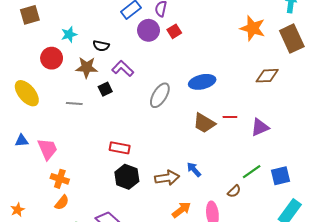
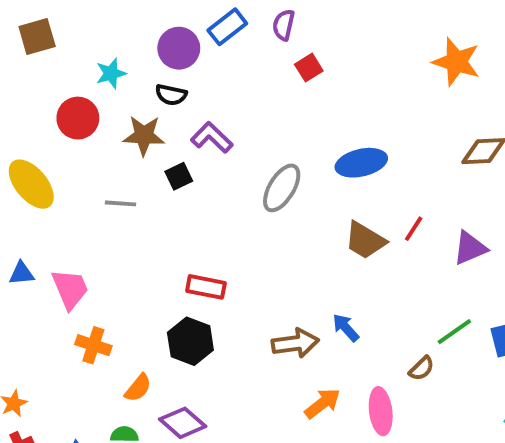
purple circle: (149, 30) -> (179, 48), moved
red line: (230, 117) -> (414, 229), turned -56
black hexagon: (127, 177) -> (190, 341), moved
orange semicircle: (62, 203) -> (138, 388), moved

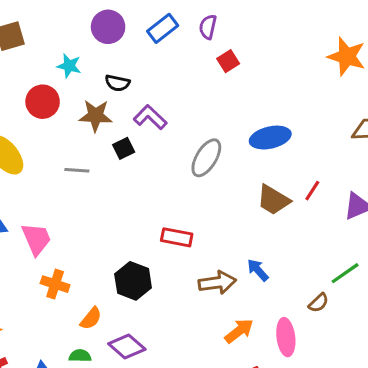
purple circle: (179, 48) -> (108, 27), moved
cyan star: (111, 73) -> (69, 66), turned 30
red rectangle: (206, 287) -> (177, 237), moved

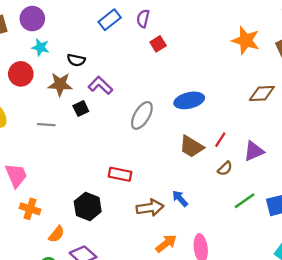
purple circle: (108, 27) -> (32, 19), moved
brown semicircle: (319, 303) -> (225, 168), moved

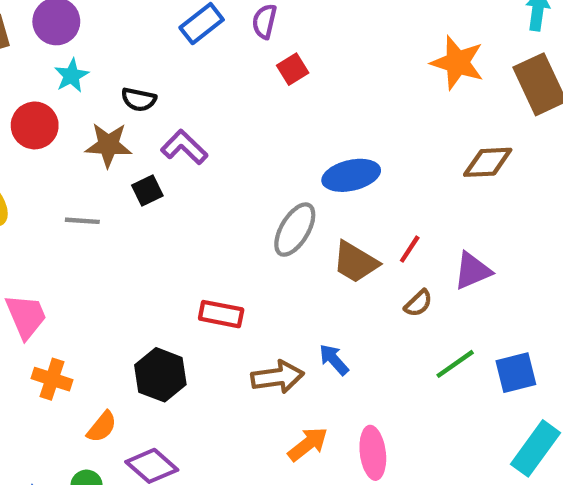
cyan star: (40, 47) -> (71, 76), turned 30
gray ellipse: (142, 115) -> (295, 230), moved

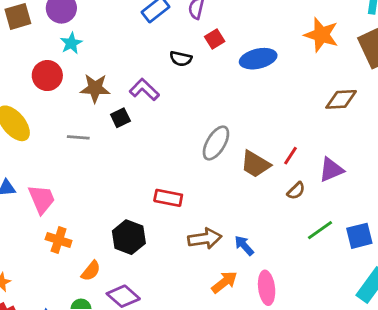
black semicircle: (139, 99) -> (181, 59), moved
blue ellipse: (351, 175) -> (258, 59), moved
blue arrow: (334, 360) -> (244, 246), moved

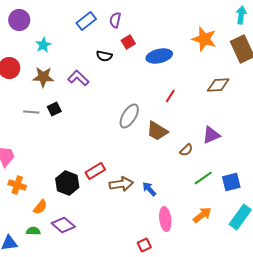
cyan star: (71, 43) -> (43, 45), moved
black square: (120, 118) -> (54, 109), moved
red line: (290, 156) -> (170, 96), moved
red rectangle: (168, 198) -> (95, 171), moved, turned -42
orange arrow: (224, 282) -> (202, 215), moved

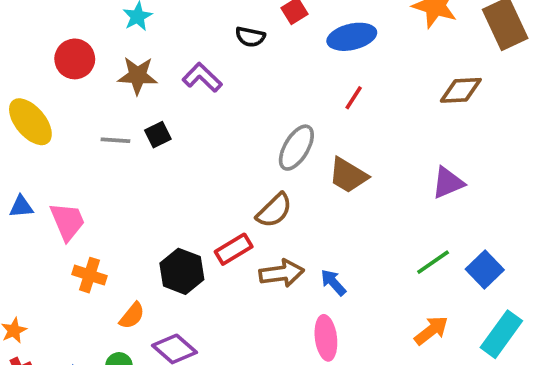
red line: (170, 96) -> (354, 98), moved
brown semicircle: (186, 150) -> (274, 210), moved, size x1.5
blue square: (231, 182) -> (485, 270), turned -30
pink ellipse: (165, 219) -> (326, 338), moved

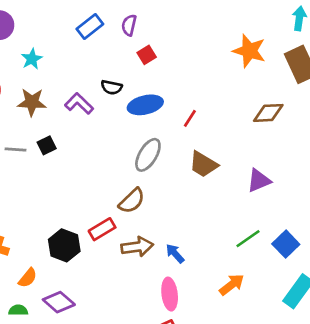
black semicircle: (250, 37) -> (111, 87), moved
blue ellipse: (352, 37) -> (145, 105), moved
brown trapezoid: (348, 175) -> (203, 164), moved
orange arrow: (431, 330) -> (232, 285), moved

